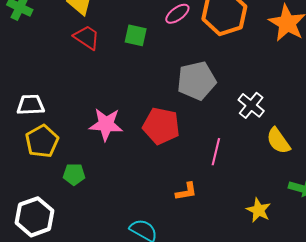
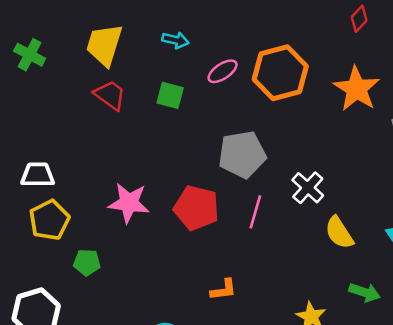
pink line: (216, 152) -> (255, 212), moved

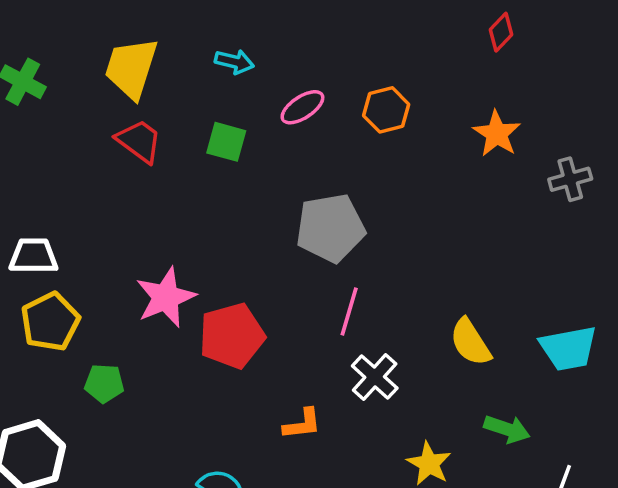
orange hexagon: (280, 73) -> (386, 110), size x0.6
orange star: (357, 89) -> (497, 134), size x0.7
white cross: (308, 188) -> (375, 377), moved
pink star: (129, 203) -> (166, 297), turned -30
red pentagon: (196, 208) -> (232, 336), moved, turned -30

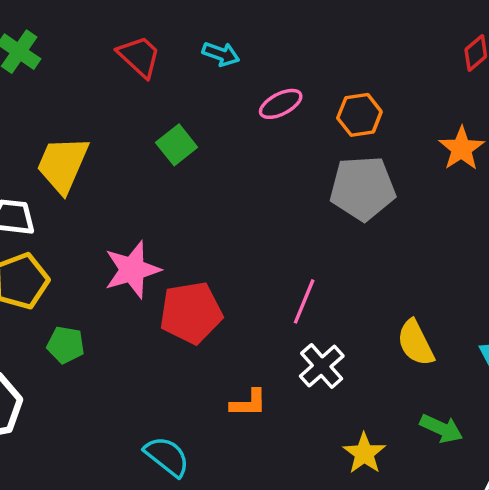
yellow trapezoid: (131, 68) -> (63, 164), moved
red trapezoid: (139, 141) -> (139, 56), moved
green square: (226, 142) -> (177, 145), moved, turned 30
gray pentagon: (330, 228) -> (363, 188), moved

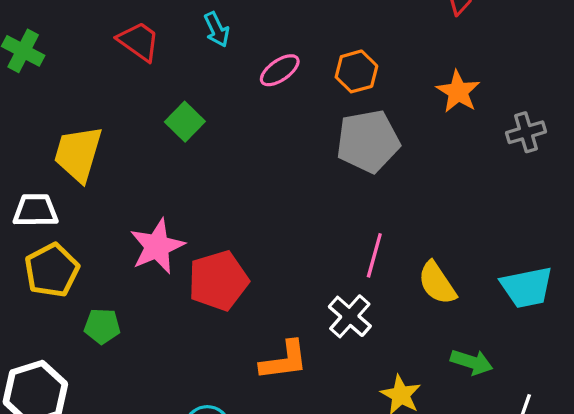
cyan arrow: (221, 54) -> (217, 29), turned 52
pink line: (304, 301) -> (374, 255), moved
orange L-shape: (248, 403) -> (284, 360), size x1.4

